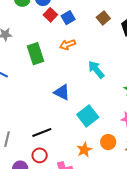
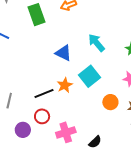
cyan arrow: (96, 70) -> (96, 43), moved
orange star: (84, 150) -> (65, 85), moved

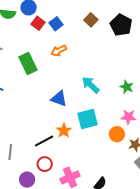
cyan square: (90, 76) -> (87, 119), turned 30
orange circle: (110, 102) -> (117, 134), moved

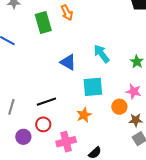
orange arrow: (59, 51) -> (67, 13), moved, turned -98
orange star: (64, 131) -> (84, 115), moved

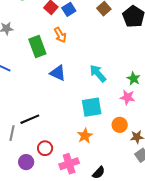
blue triangle: (68, 62) -> (58, 73), moved
pink star: (134, 92) -> (127, 97), moved
black line: (46, 102) -> (30, 119), moved

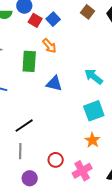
green rectangle: (37, 47) -> (29, 61), turned 35
black line: (30, 119) -> (24, 126), moved
purple circle: (26, 162) -> (30, 178), moved

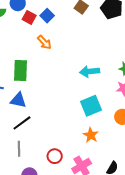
green rectangle: (29, 61) -> (21, 71), moved
cyan arrow: (94, 77) -> (90, 71), turned -42
blue triangle: (54, 84) -> (18, 100), moved

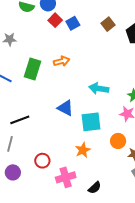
orange arrow: (44, 42) -> (62, 61), moved, turned -77
blue triangle: (18, 100) -> (65, 108), moved

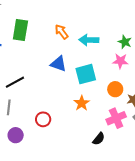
orange arrow: (62, 61) -> (62, 32), moved, turned -105
pink cross: (66, 177) -> (116, 118), moved

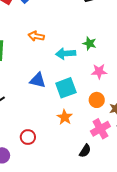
orange arrow: (62, 32) -> (36, 36), moved, turned -35
green star: (125, 42) -> (89, 43), moved

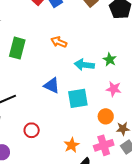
orange star: (65, 117) -> (72, 145), moved
red circle: (28, 137) -> (32, 130), moved

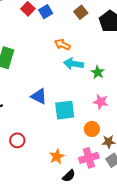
orange arrow: (59, 42) -> (62, 44), moved
cyan arrow: (84, 65) -> (73, 64), moved

